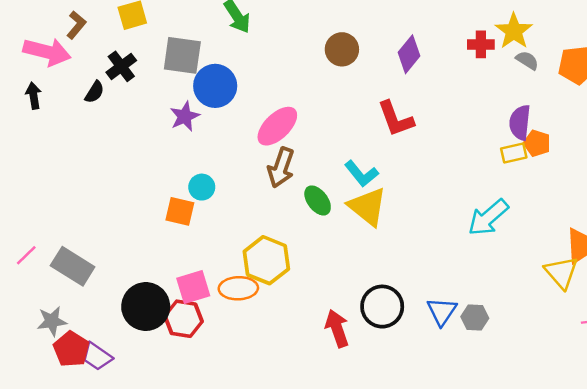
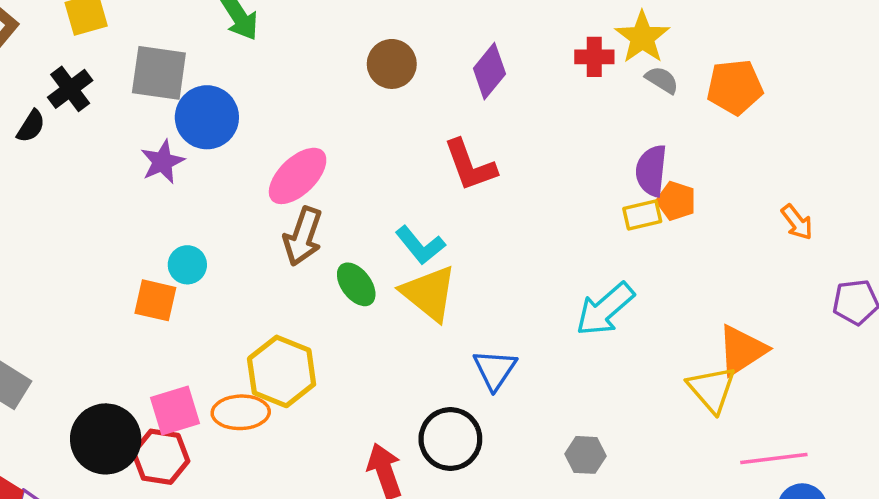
blue triangle: (442, 311) -> (495, 370), moved

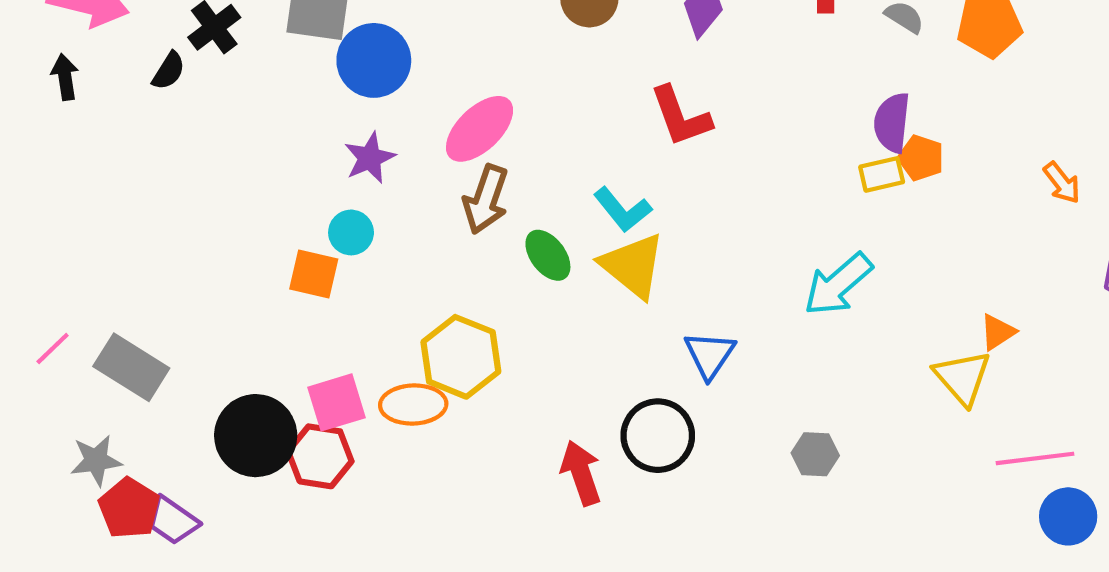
purple star: (162, 162) -> (370, 158), moved
orange triangle: (742, 350) -> (998, 332), size x0.6

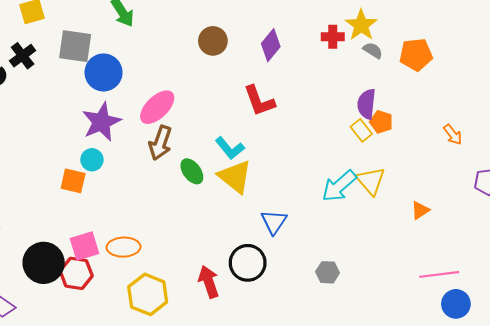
purple star: (370, 158) -> (101, 122), size x1.5
yellow rectangle: (882, 174) -> (361, 130), turned 65
yellow hexagon: (461, 357) -> (148, 294), moved
yellow triangle: (962, 378) -> (371, 181), moved

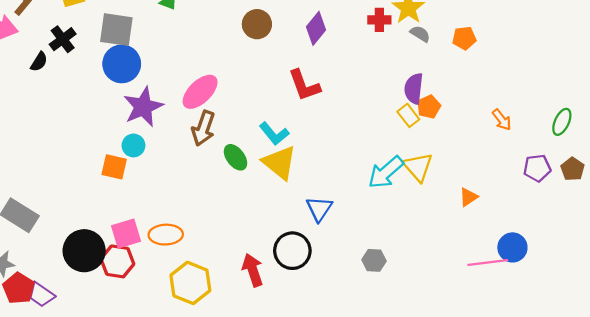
orange pentagon: (416, 55) -> (464, 38), size x0.7
blue circle: (104, 72) -> (122, 64), moved
orange pentagon: (381, 122) -> (429, 107), turned 30
blue circle: (456, 304) -> (512, 247), moved

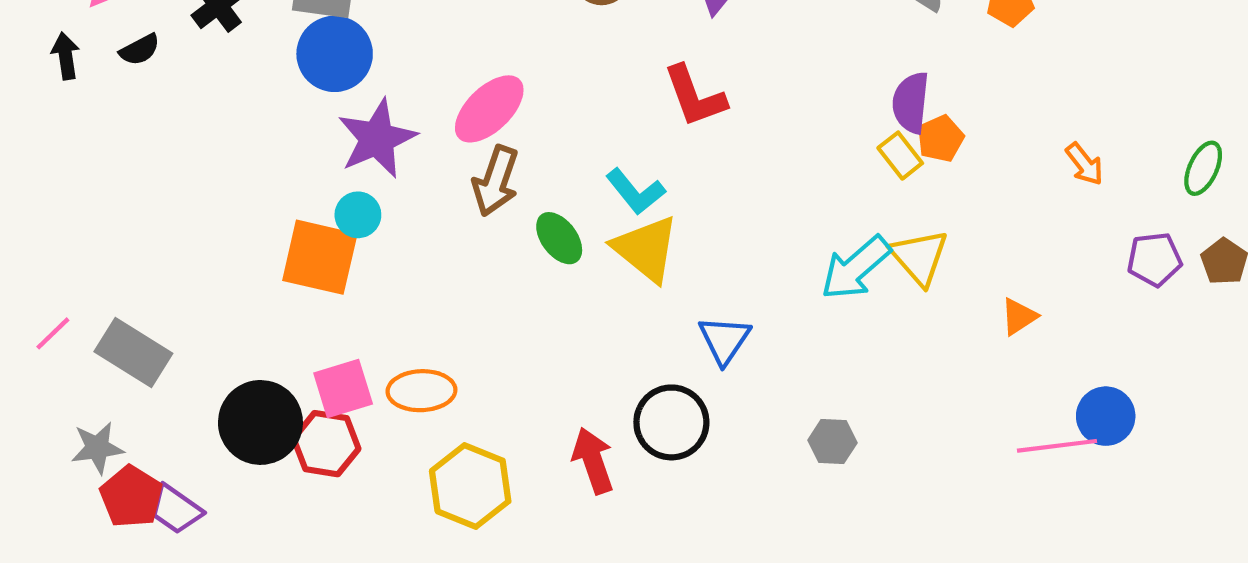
black semicircle: (39, 62) -> (140, 50), moved, turned 30
orange square: (114, 167) -> (320, 257), size x1.5

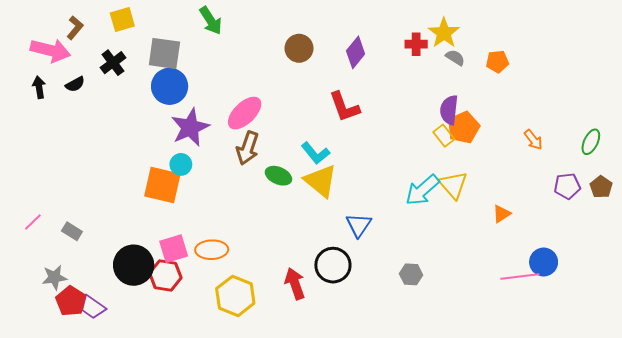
orange pentagon: (940, 139) -> (463, 127), size x1.4
green ellipse: (559, 238) -> (278, 176), turned -30
gray rectangle: (133, 353) -> (72, 231), size x0.6

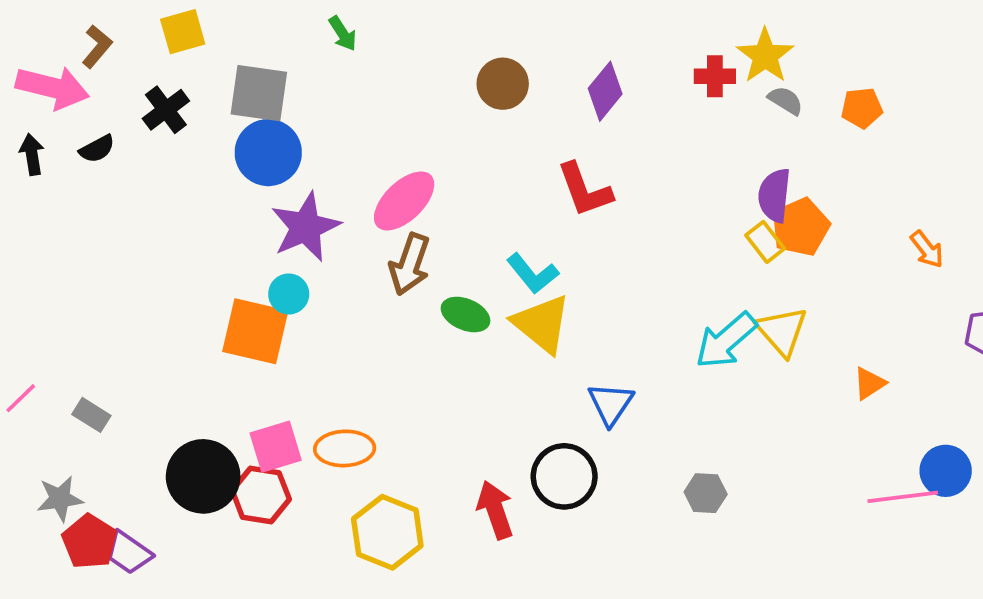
green arrow: (211, 21) -> (343, 33), size x0.7

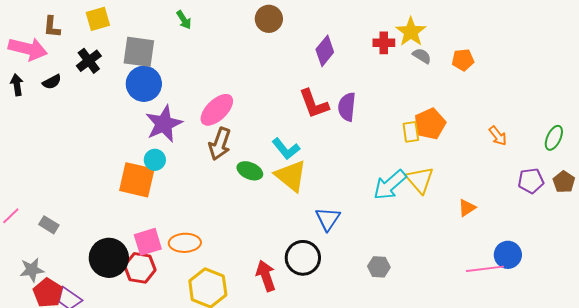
brown L-shape: (97, 47) -> (52, 27), turned 145
brown circle: (503, 84) -> (269, 19), moved
purple semicircle: (774, 195) -> (347, 107), moved
yellow rectangle: (765, 242) -> (411, 132), turned 30

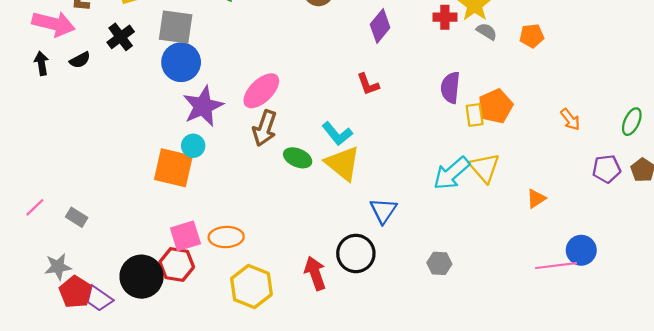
red L-shape: (314, 104) -> (368, 84), size x0.7
purple semicircle: (347, 107) -> (450, 88), moved
black circle: (109, 258) -> (142, 277), moved

